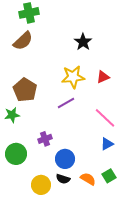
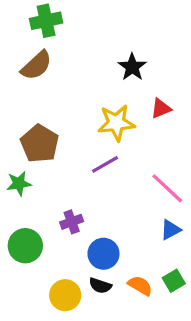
red triangle: (103, 77) -> (161, 108), moved

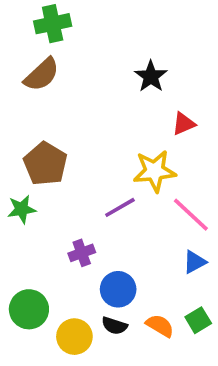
yellow star: (116, 123) -> (154, 171), moved
purple line: (105, 164) -> (120, 207), moved
green circle: (25, 246) -> (29, 309), moved

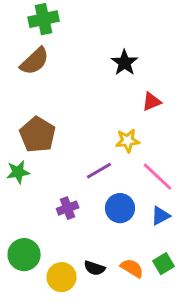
yellow star: (154, 171) -> (127, 141), size x0.7
blue circle: (118, 289) -> (120, 208), moved

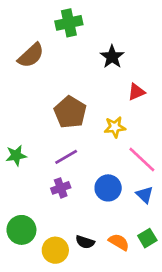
green cross: (44, 19) -> (69, 23), moved
brown pentagon: (38, 135) -> (70, 112), moved
purple line: (99, 171) -> (66, 157), moved
blue triangle: (160, 216) -> (145, 195), turned -48

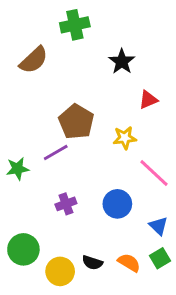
purple line: (66, 157) -> (56, 153), moved
blue triangle: (145, 195) -> (158, 226), moved

